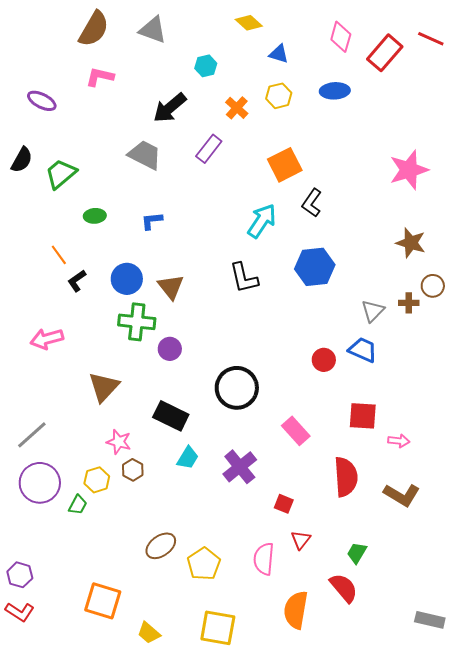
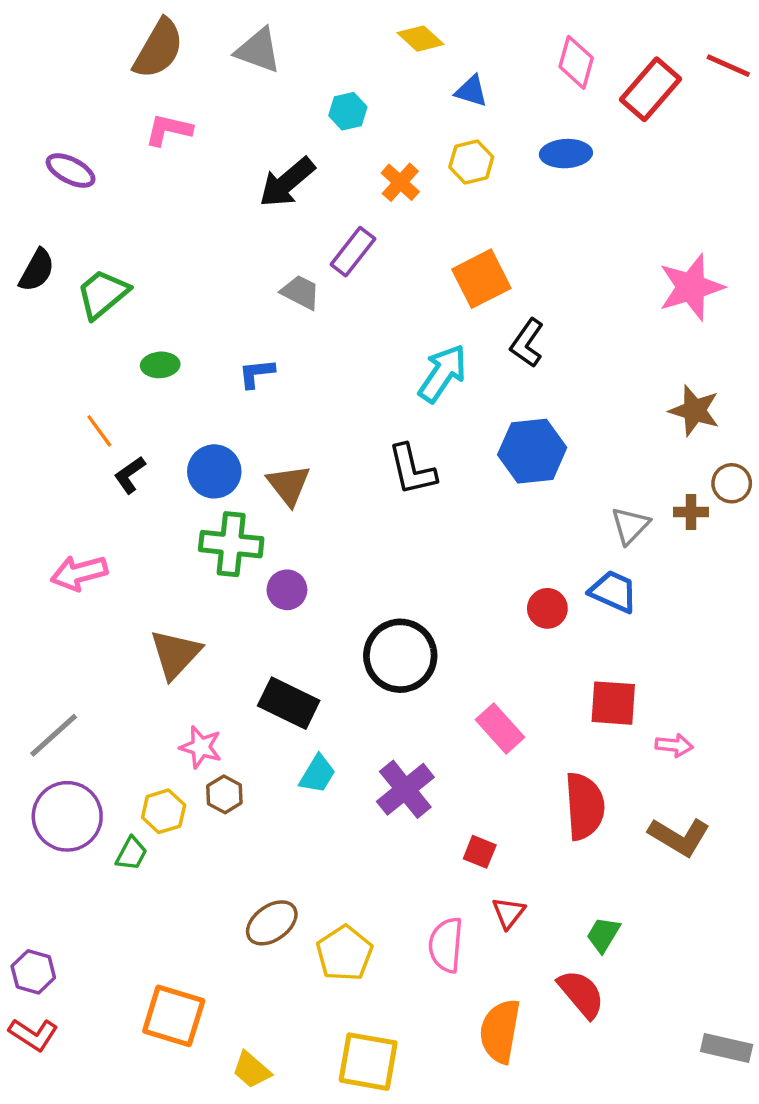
gray trapezoid: (145, 155) -> (301, 292), moved, size x0.7

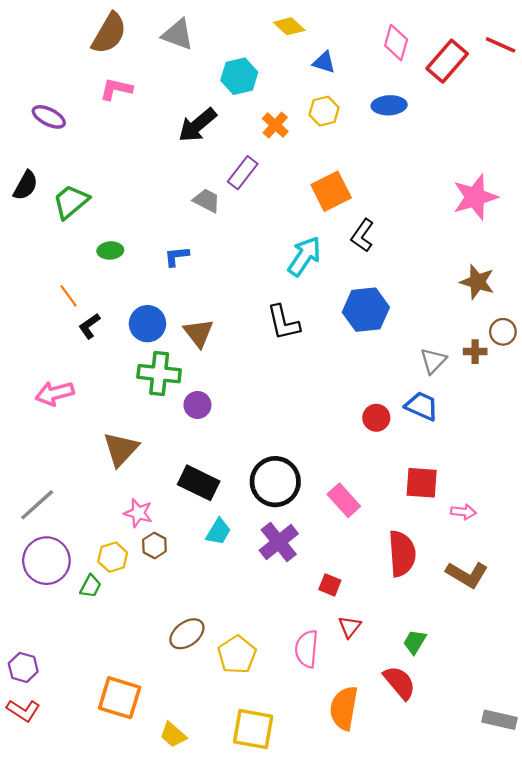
cyan hexagon: (348, 111) -> (239, 76), size x1.4
black circle: (400, 656) -> (275, 482), moved

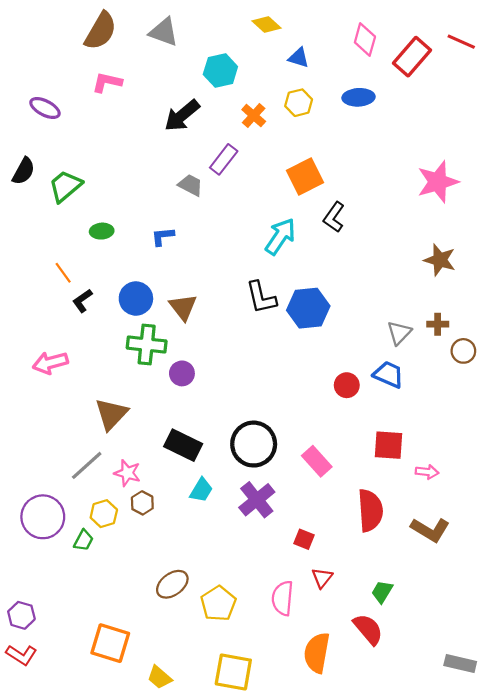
blue hexagon: (366, 310) -> (308, 308), moved
brown circle: (503, 332) -> (463, 351), moved
gray line: (37, 505) -> (87, 465), moved

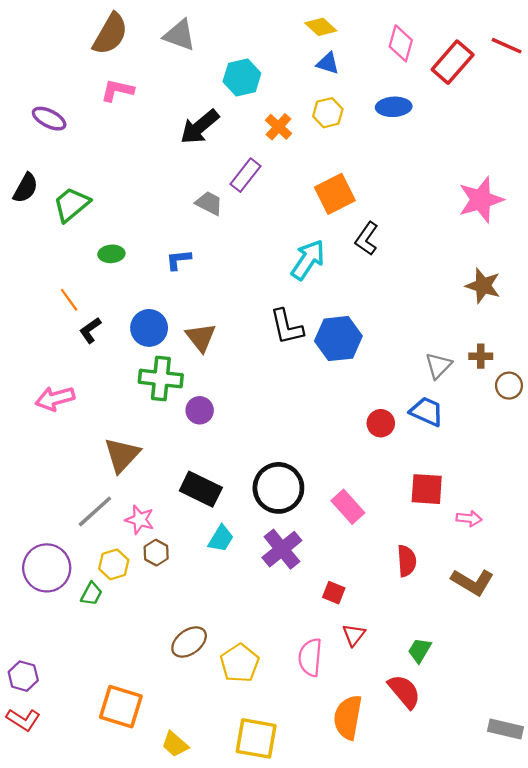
yellow diamond: (266, 25) -> (321, 27), moved
red semicircle: (370, 510) -> (407, 561), size x0.7

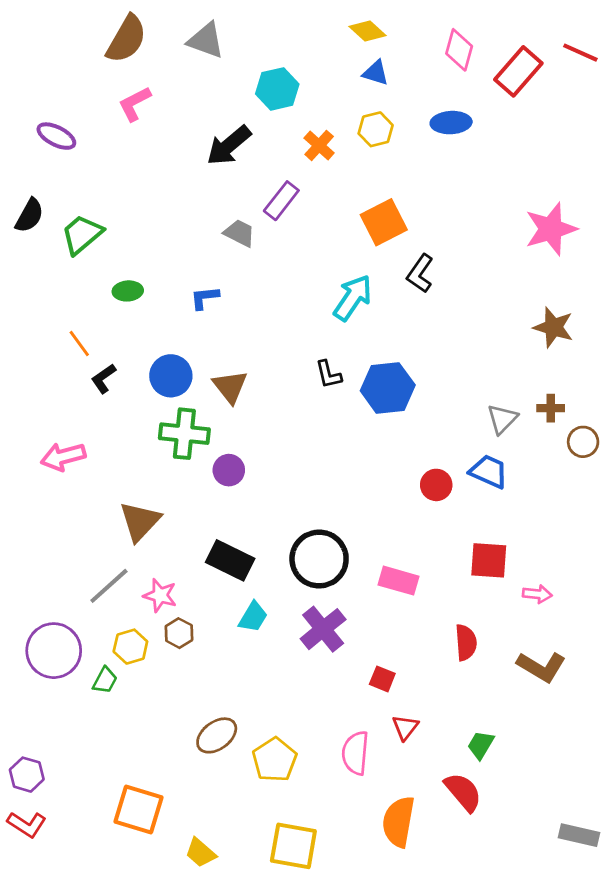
pink L-shape: (117, 90) -> (135, 104), turned -40
black L-shape: (287, 327) -> (328, 374), size x0.7
pink rectangle: (348, 507) -> (399, 581), turned -32

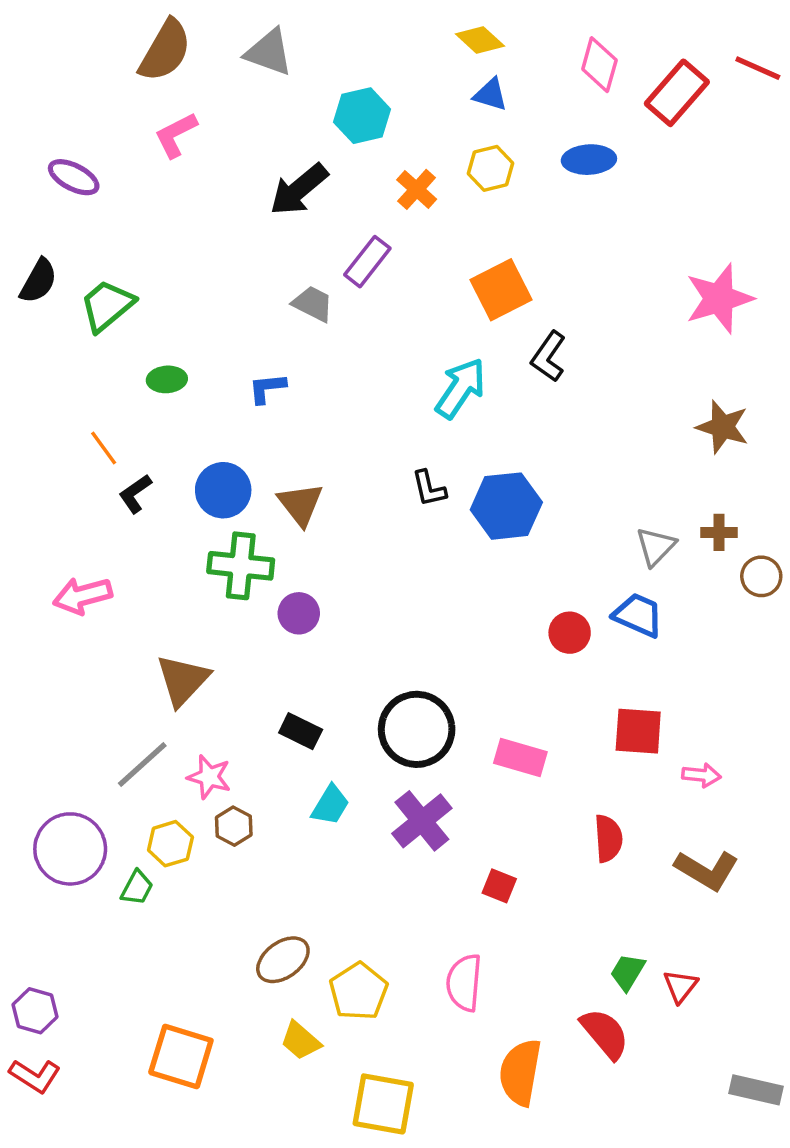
black rectangle: (230, 560) -> (301, 731), size x0.7
red triangle: (405, 727) -> (680, 986), moved
yellow trapezoid: (201, 853) -> (301, 1041), moved

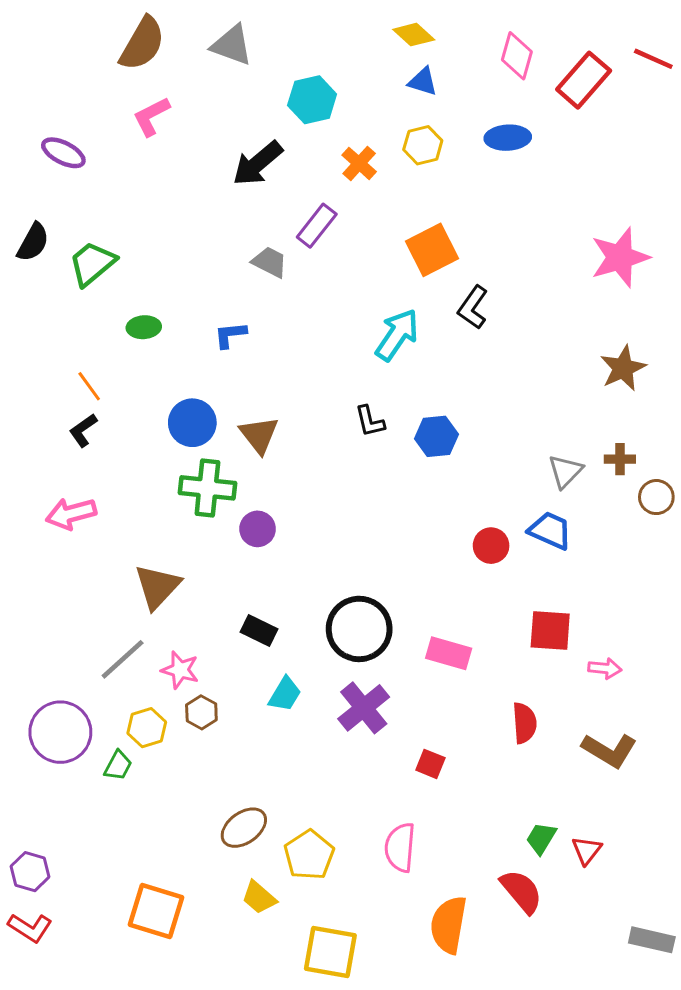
brown star: (723, 427) -> (623, 368), turned 30
black L-shape: (135, 494) -> (83, 430), moved
blue hexagon: (506, 506) -> (436, 436), size x0.7

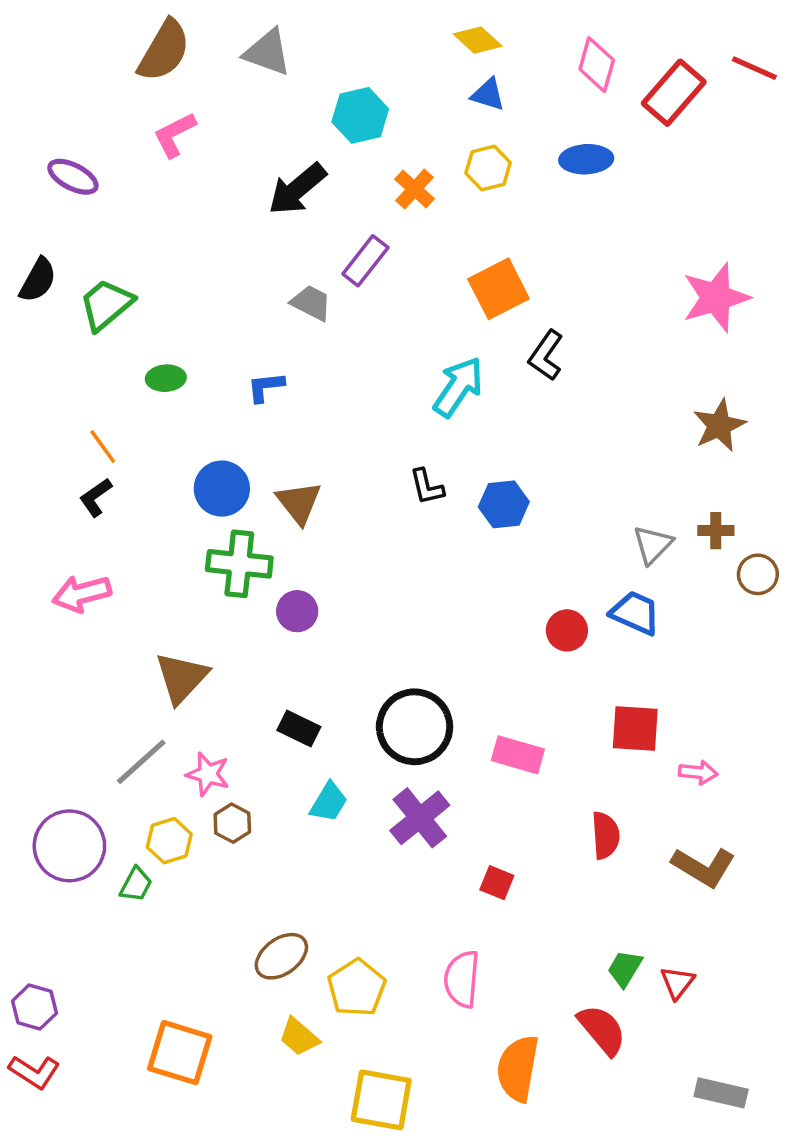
gray rectangle: (652, 940) -> (721, 1093), moved

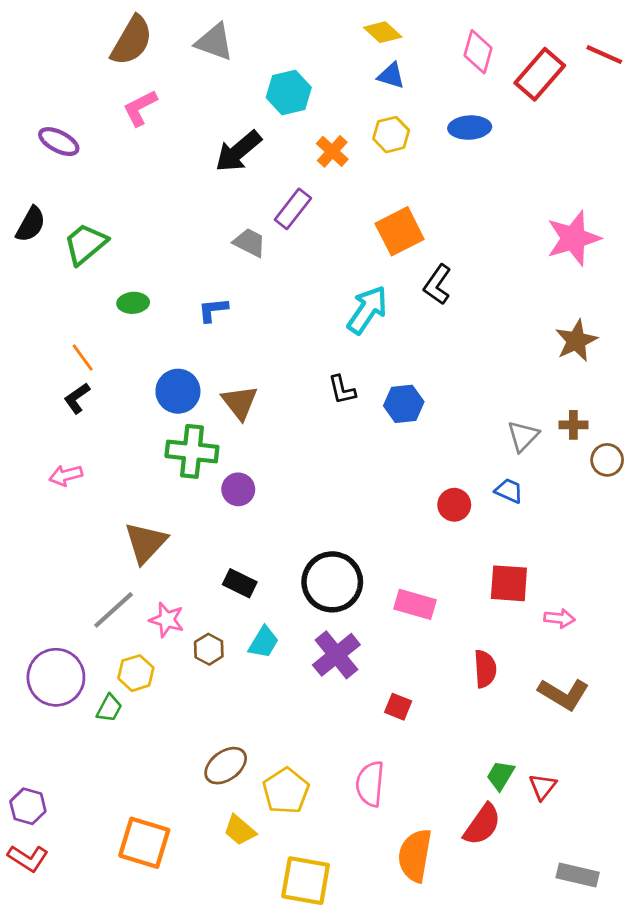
pink arrow: (82, 594) -> (66, 475), size x0.7
blue trapezoid: (635, 613) -> (509, 491), size x0.7
brown hexagon: (232, 823) -> (209, 649), moved
red semicircle: (602, 1030) -> (482, 825), turned 75

